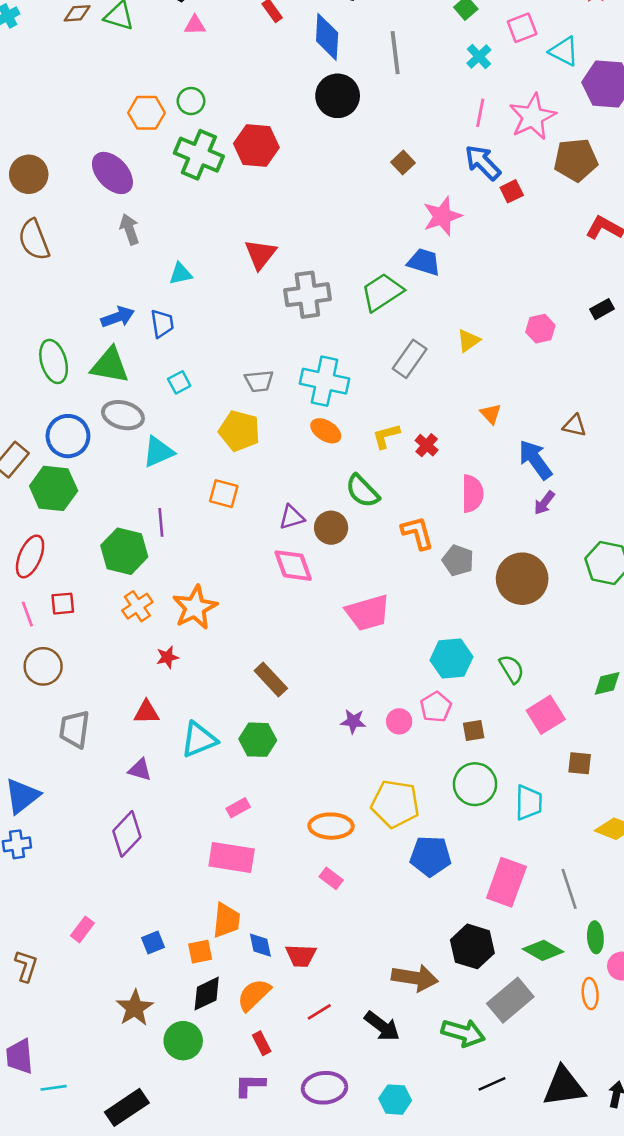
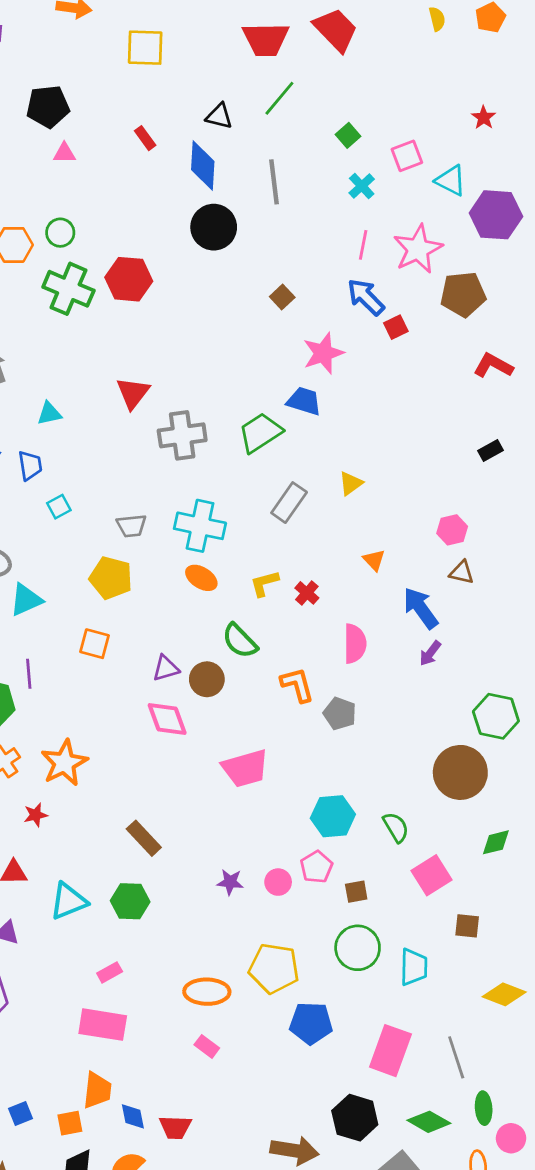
pink hexagon: (540, 329) -> (452, 530), moved
cyan square: (179, 382) -> (59, 507), moved
brown circle: (522, 579) -> (460, 772), moved

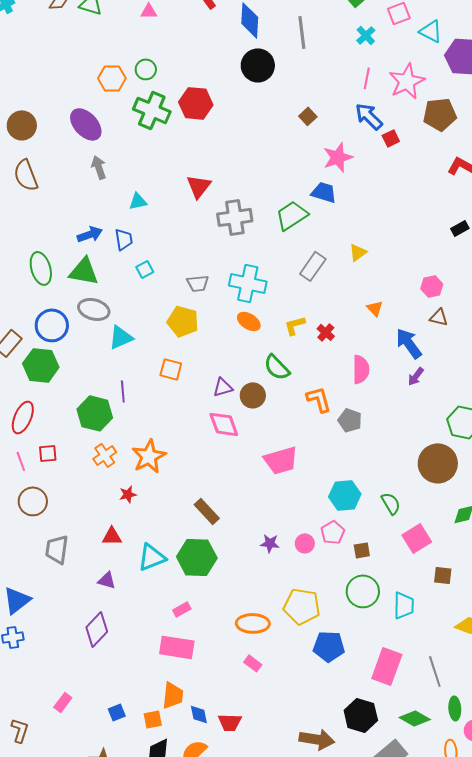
green hexagon: (130, 901) -> (197, 557), size x1.4

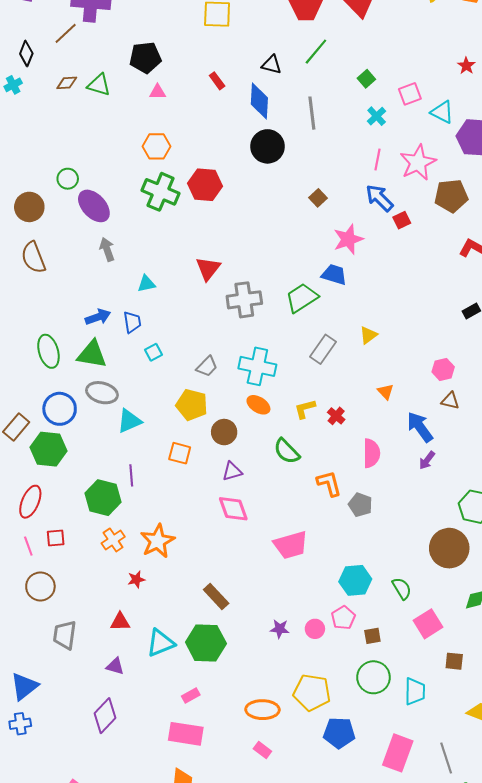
green circle: (146, 69) -> (68, 179), moved
orange hexagon: (112, 78) -> (156, 146), moved
gray trapezoid: (198, 283) -> (207, 366), turned -40
brown circle: (253, 395) -> (224, 432), moved

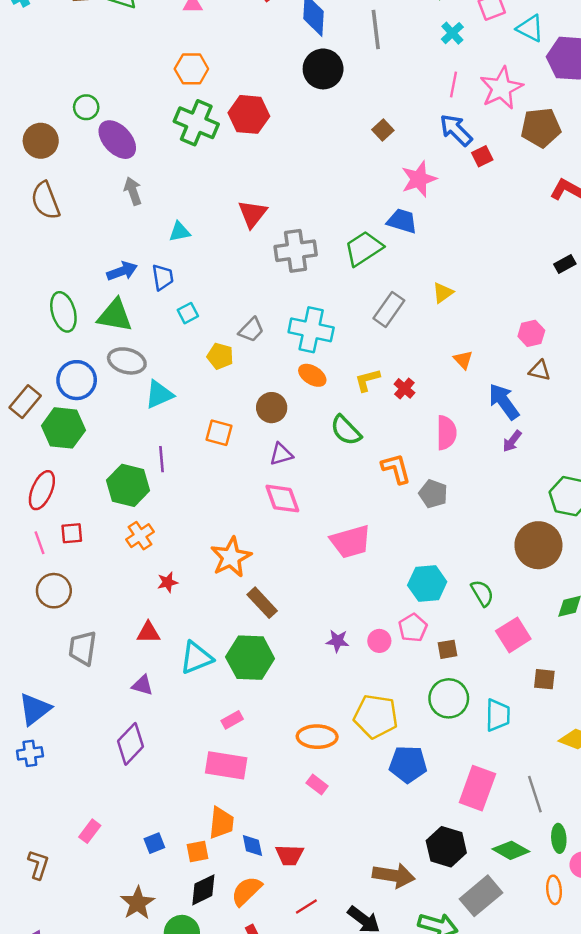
yellow pentagon: (192, 405) -> (220, 356), moved, size x0.7
orange star: (158, 541) -> (231, 557), moved

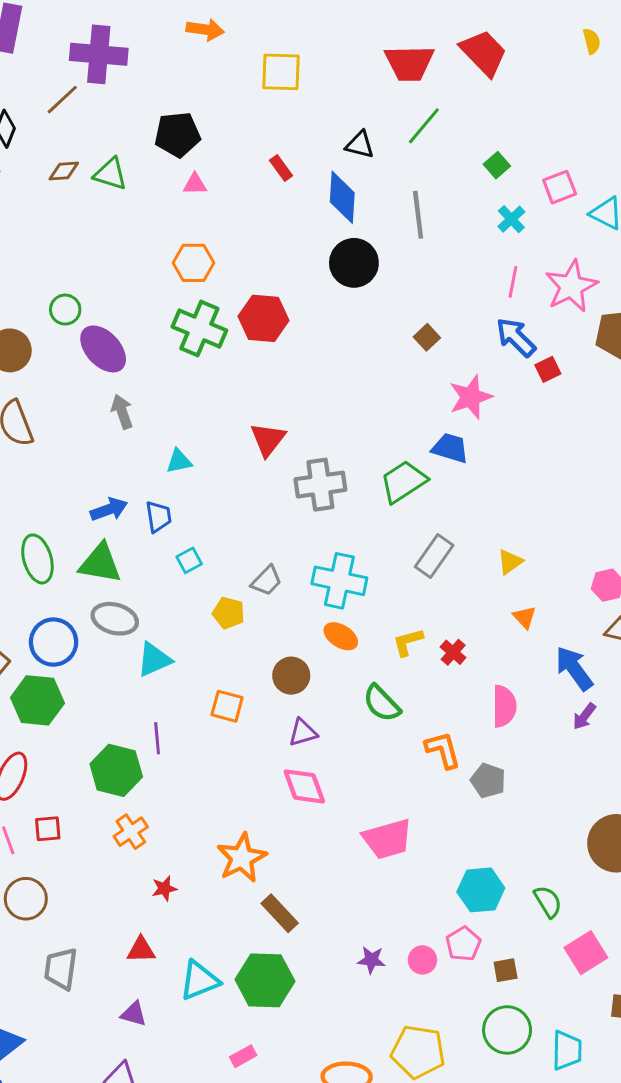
yellow triangle: (443, 293) -> (510, 562), moved

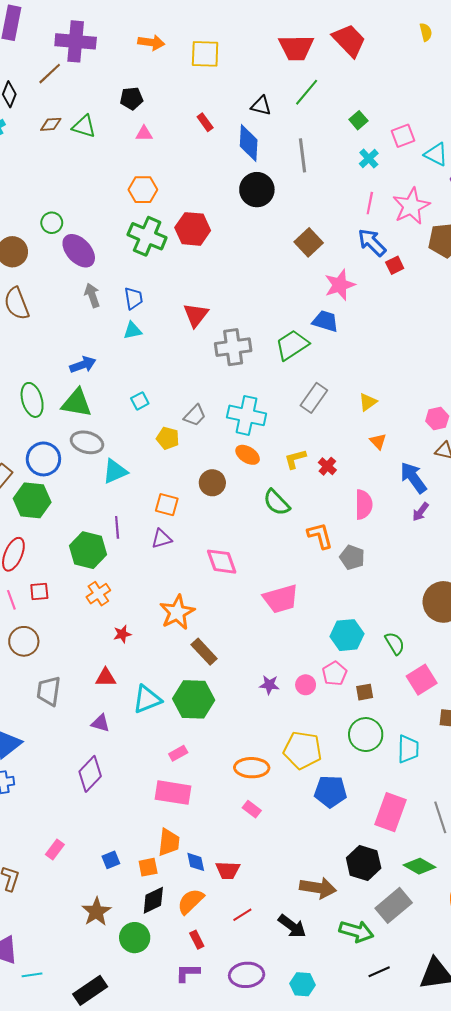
orange arrow: (205, 30) -> (151, 42), moved
black pentagon: (177, 135) -> (132, 98), size x0.7
brown square: (427, 337) -> (309, 242), size x1.5
blue trapezoid: (159, 517) -> (134, 298), moved
purple triangle: (303, 732) -> (162, 539), moved

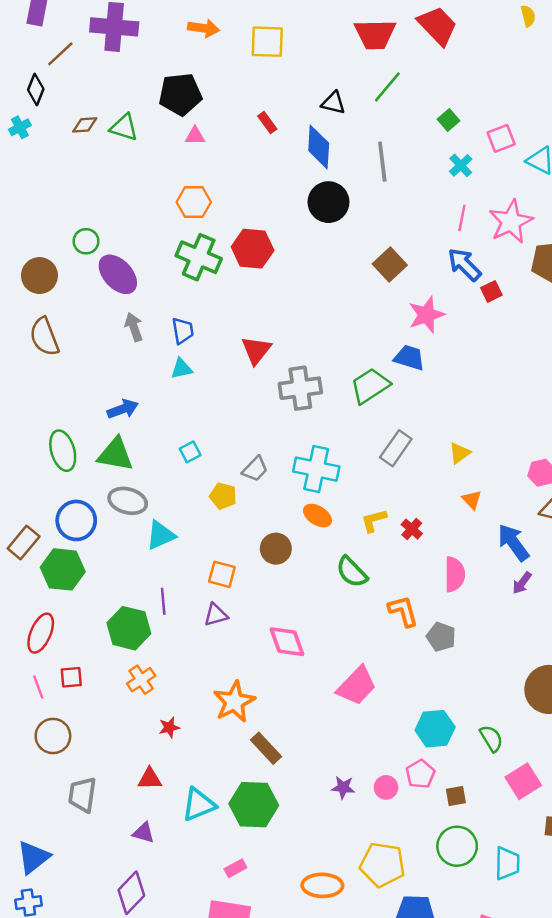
brown line: (50, 74) -> (60, 54), moved
black pentagon: (132, 98) -> (180, 94), size x1.6
pink trapezoid: (281, 599) -> (357, 686), turned -30

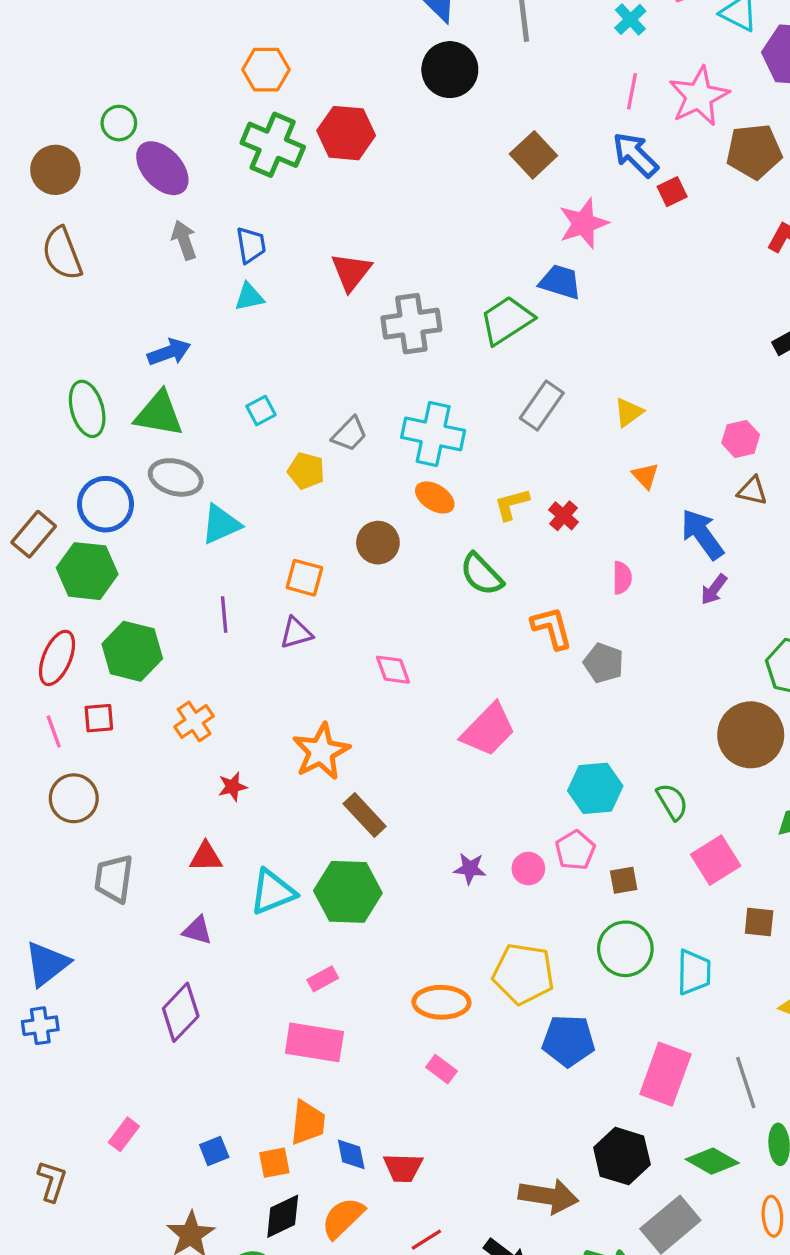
pink semicircle: (455, 574) -> (622, 578), size x0.7
green hexagon: (129, 628) -> (132, 651), moved
pink diamond: (287, 642) -> (393, 670), size x0.7

